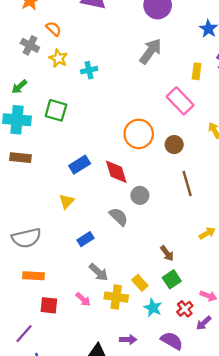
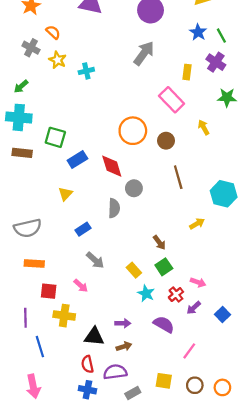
green square: (56, 110) -> (55, 137), moved
gray semicircle: (119, 217) -> (114, 208), turned 48
yellow cross: (116, 297) -> (64, 316), moved
purple line: (24, 334) -> (25, 318), turned -42

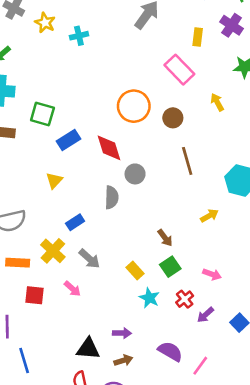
pink arrow: (198, 282) -> (212, 274), moved
yellow cross: (64, 316) -> (53, 251), moved, turned 35
purple semicircle: (164, 324) -> (170, 351), moved

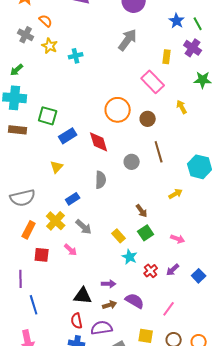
gray circle: (135, 174) -> (132, 162), moved
orange rectangle: (18, 263) -> (29, 230), turned -66
red cross: (185, 299) -> (151, 271), moved
purple semicircle: (170, 351) -> (135, 301), moved

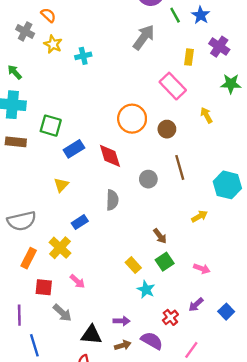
green line: (198, 24) -> (175, 15), moved
green arrow: (17, 70) -> (15, 72), turned 88
gray arrow: (84, 227) -> (62, 313), moved
red cross: (151, 271) -> (170, 317), moved

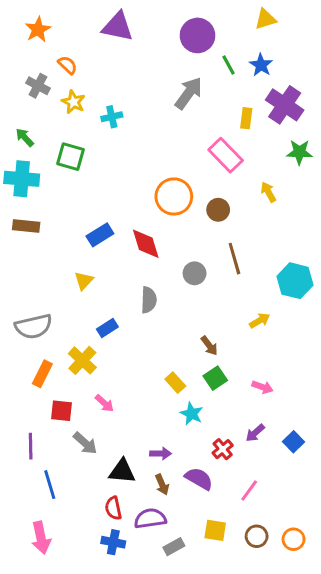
purple cross: (219, 47) -> (285, 105), size x1.4
green square: (51, 126) -> (70, 157), moved
brown arrow: (123, 345) -> (162, 485), turned 84

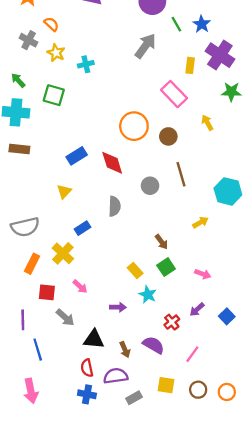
purple arrow: (161, 454) -> (118, 307), moved

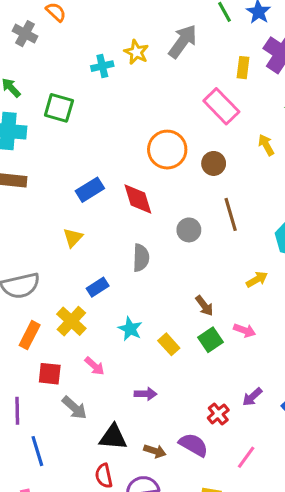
yellow star: (56, 53) -> (136, 52), moved
pink arrow: (203, 274) -> (245, 330), moved
cyan star: (148, 295) -> (130, 329), moved
brown arrow: (125, 350) -> (155, 451), turned -49

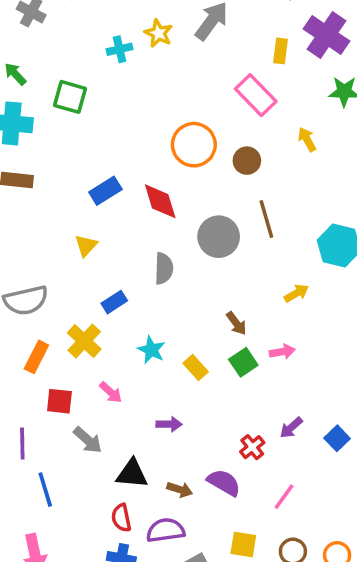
gray circle: (189, 230) -> (219, 237), size x1.5
pink arrow: (245, 330) -> (282, 352), turned -30

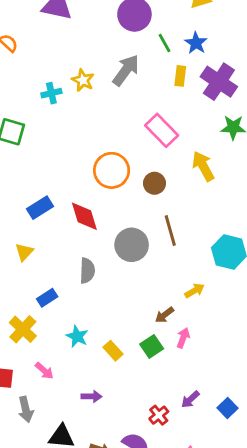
yellow rectangle: (281, 51) -> (180, 76), moved
yellow arrow: (307, 139) -> (203, 166), size x1.5
brown arrow: (236, 323) -> (165, 315), moved, turned 90
pink arrow: (282, 352) -> (183, 338), turned -60
gray arrow: (88, 440) -> (26, 409), turned 35

